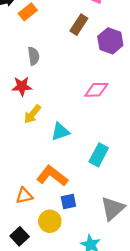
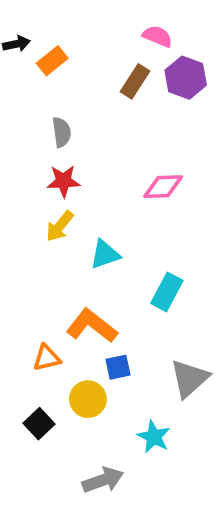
purple hexagon: (110, 41) -> (186, 78), moved
red star: (22, 86) -> (63, 181), moved

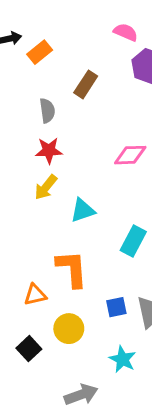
brown rectangle: (135, 81) -> (86, 84), moved
orange L-shape: (92, 326) -> (72, 269), turned 48
blue square: (118, 367) -> (116, 307), moved

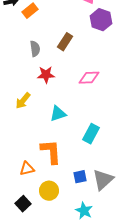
brown rectangle: (86, 84) -> (65, 42), moved
red star: (49, 150) -> (46, 75), moved
yellow arrow: (46, 187) -> (23, 101), moved

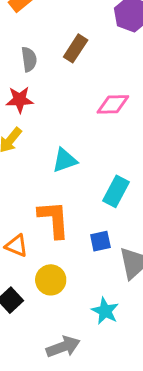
red star: (46, 75) -> (20, 100), moved
orange triangle: (27, 169) -> (17, 246), turned 35
blue square: (80, 177) -> (100, 241), moved

